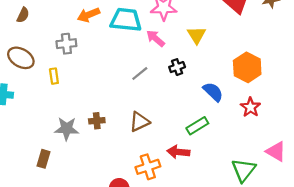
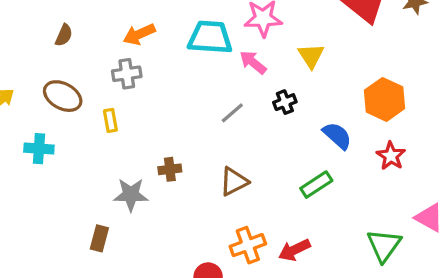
orange arrow: (89, 15) -> (139, 34), moved
brown cross: (97, 121) -> (170, 169), moved
red arrow: (178, 152) -> (294, 250), moved, turned -30

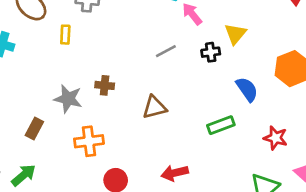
yellow triangle: (311, 56) -> (235, 34), moved
red star: (391, 156) -> (276, 138), moved, turned -30
orange cross: (248, 245) -> (89, 141), moved
red arrow: (294, 250) -> (175, 173), moved

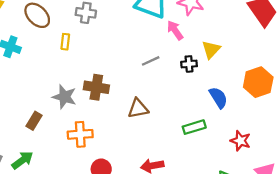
brown cross: (105, 85) -> (96, 87), size x1.5

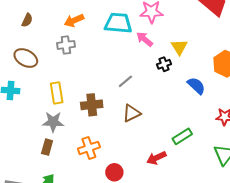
yellow rectangle: (65, 42) -> (57, 93), moved, size x1.5
gray line: (151, 61) -> (125, 81), moved
gray star: (64, 97) -> (53, 122), moved
green rectangle: (194, 127) -> (182, 136), moved

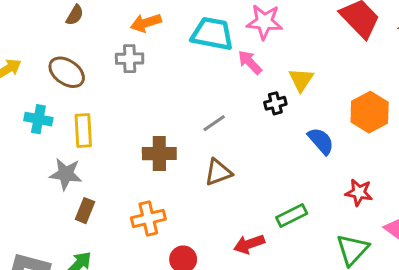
yellow rectangle: (57, 93) -> (83, 130), moved
gray star: (53, 122) -> (66, 174), moved

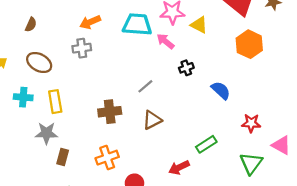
brown semicircle: (75, 15) -> (31, 25), moved
yellow triangle: (301, 80) -> (199, 25), moved, turned -30
orange hexagon: (370, 112) -> (249, 44), moved

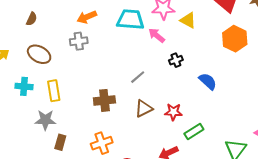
red star: (251, 123) -> (173, 112), moved

